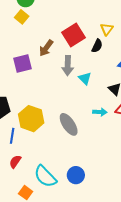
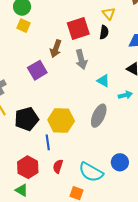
red square: (73, 35) -> (78, 29), turned 30
cyan triangle: (85, 78) -> (103, 81), moved
gray ellipse: (69, 124) -> (99, 116), turned 75

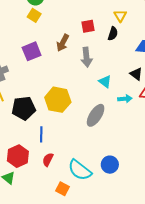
red square: (78, 29) -> (88, 26), size x0.6
purple square: (37, 70) -> (32, 51), moved
yellow hexagon: (61, 121) -> (58, 100), moved

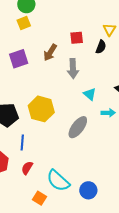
yellow square: (34, 15) -> (24, 23), turned 32
blue circle: (110, 165) -> (88, 190), moved

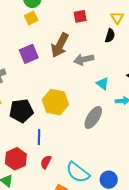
red square: (77, 38) -> (80, 16), moved
brown arrow: (50, 52) -> (60, 45), size x1.4
gray arrow: (73, 69) -> (84, 59), turned 84

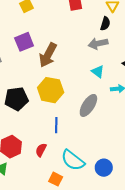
brown arrow: (60, 45) -> (48, 55), moved
gray arrow: (84, 59) -> (98, 44), moved
blue line: (39, 137) -> (56, 125), moved

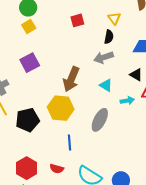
brown arrow: (48, 55) -> (71, 79), moved
red semicircle: (41, 150) -> (57, 169), turned -96

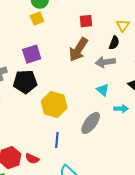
brown arrow: (71, 79) -> (78, 49), moved
black pentagon: (28, 120) -> (25, 82), moved
red semicircle: (57, 169) -> (32, 159), moved

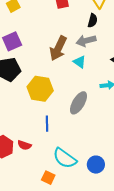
brown arrow: (78, 49) -> (58, 48), moved
cyan triangle: (103, 90) -> (80, 62), moved

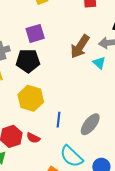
yellow hexagon: (40, 89) -> (31, 98), moved
gray ellipse: (78, 103) -> (90, 124), moved

